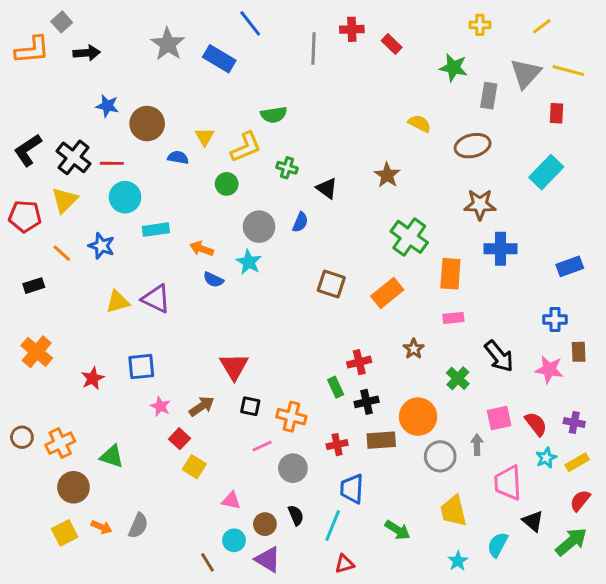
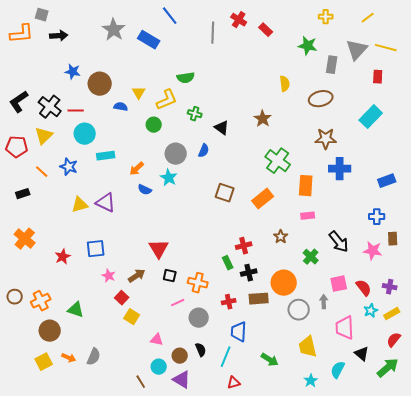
gray square: (62, 22) -> (42, 15), turned -32
red cross: (352, 29) -> (239, 20), turned 35
yellow semicircle: (420, 124) -> (285, 84), turned 56
orange arrow: (202, 249) -> (137, 169), turned -63

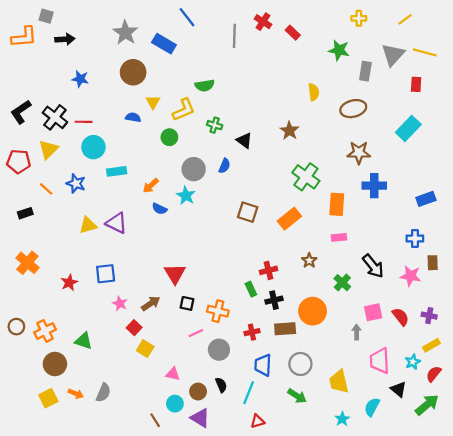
brown circle: (100, 84) -> (133, 72), moved
gray circle: (299, 310) -> (300, 364), moved
cyan star: (371, 311) -> (413, 362), moved

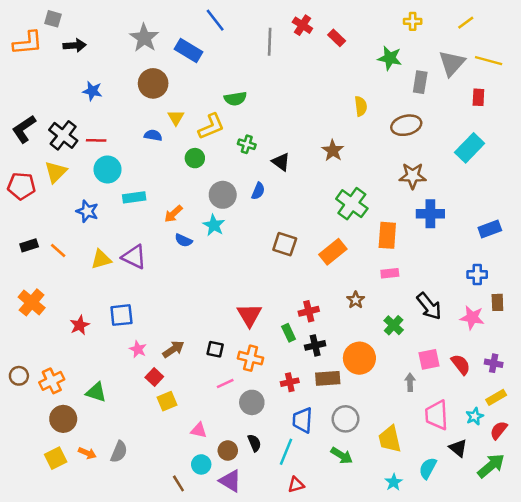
orange line: (46, 189) -> (58, 251), moved
red triangle: (175, 274) -> (249, 315), moved
yellow square: (145, 349) -> (167, 401), turned 35

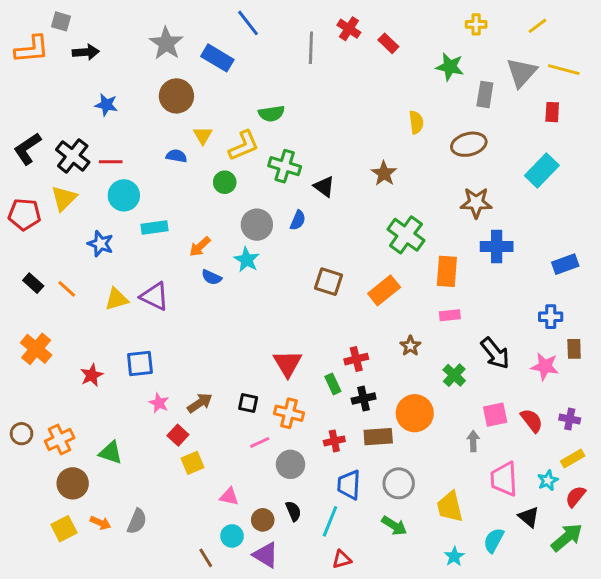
green cross: (247, 144) -> (285, 166), size x1.5
black rectangle: (29, 245) -> (33, 283), turned 60

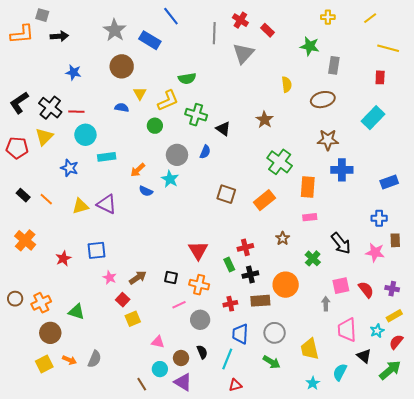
gray triangle: (521, 73) -> (243, 53), moved

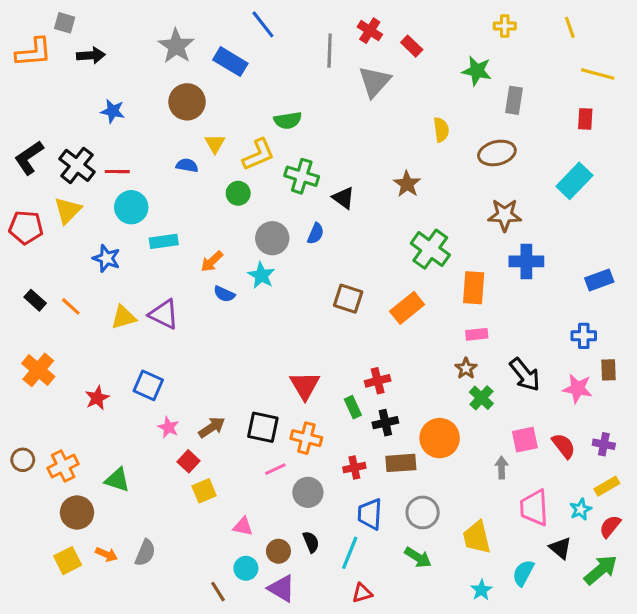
yellow line: (370, 18) -> (570, 27), turned -72
brown star: (283, 238) -> (466, 368), moved
blue square: (97, 250) -> (148, 385), turned 30
black square: (171, 278) -> (263, 427), size x1.5

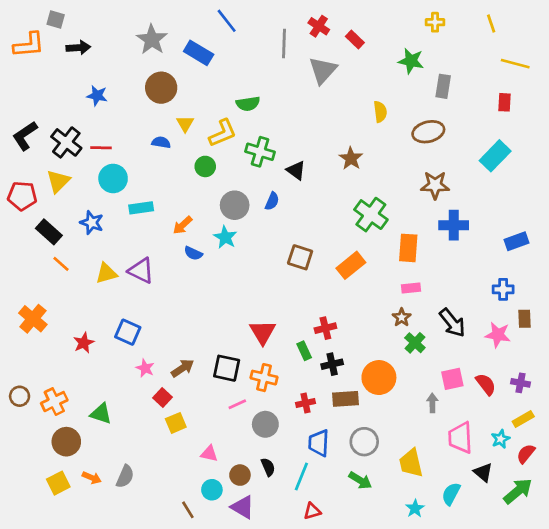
black rectangle: (35, 300) -> (49, 232), moved, size x1.4

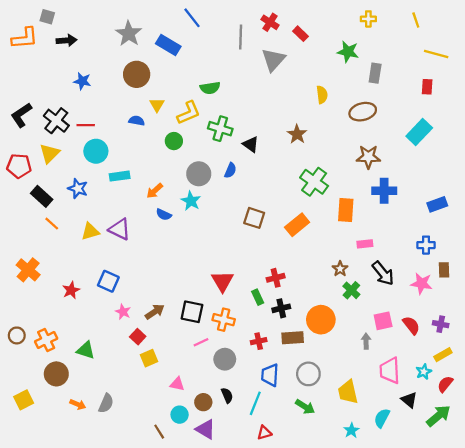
pink rectangle: (411, 288) -> (365, 244), moved
yellow square: (58, 483) -> (24, 400), moved

